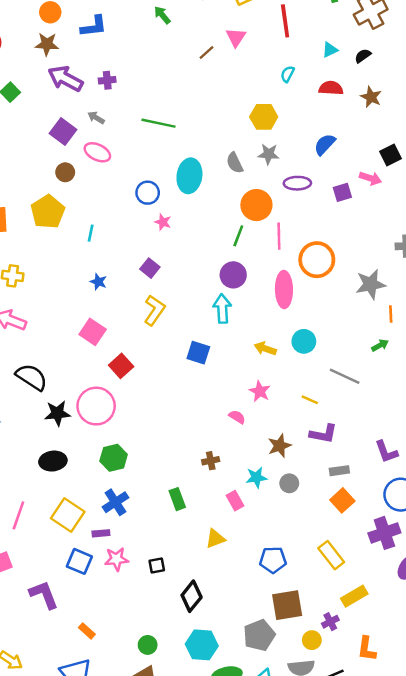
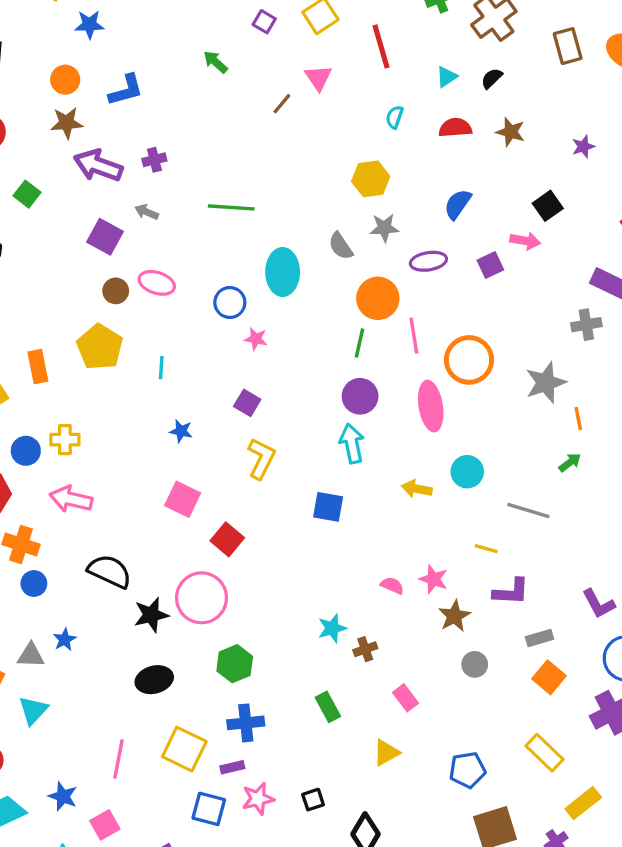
pink ellipse: (97, 152) -> (157, 283), moved
pink star: (260, 391) -> (433, 579), moved
cyan star: (256, 477) -> (332, 628), moved
blue cross: (115, 502) -> (246, 723), turned 35

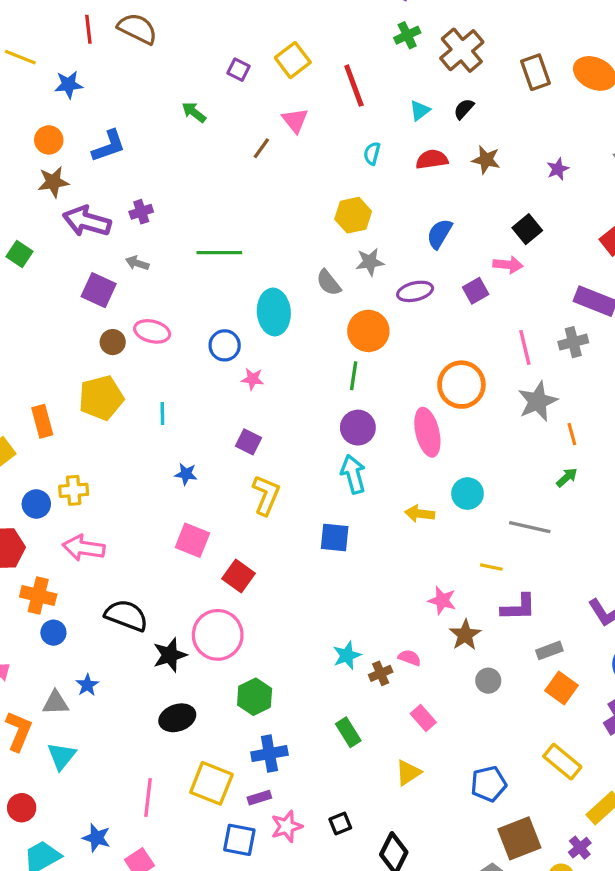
pink line: (414, 336) -> (525, 347), moved
yellow pentagon: (100, 347) -> (101, 398), turned 30
pink semicircle: (392, 586) -> (409, 658), moved

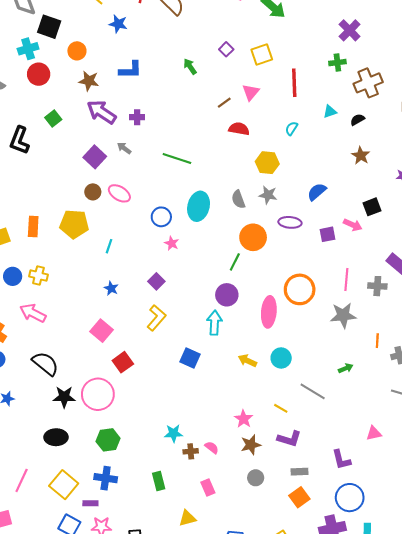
orange circle: (49, 140) -> (77, 51), moved
red semicircle: (432, 159) -> (239, 129), moved
orange line: (572, 434) -> (377, 341), moved

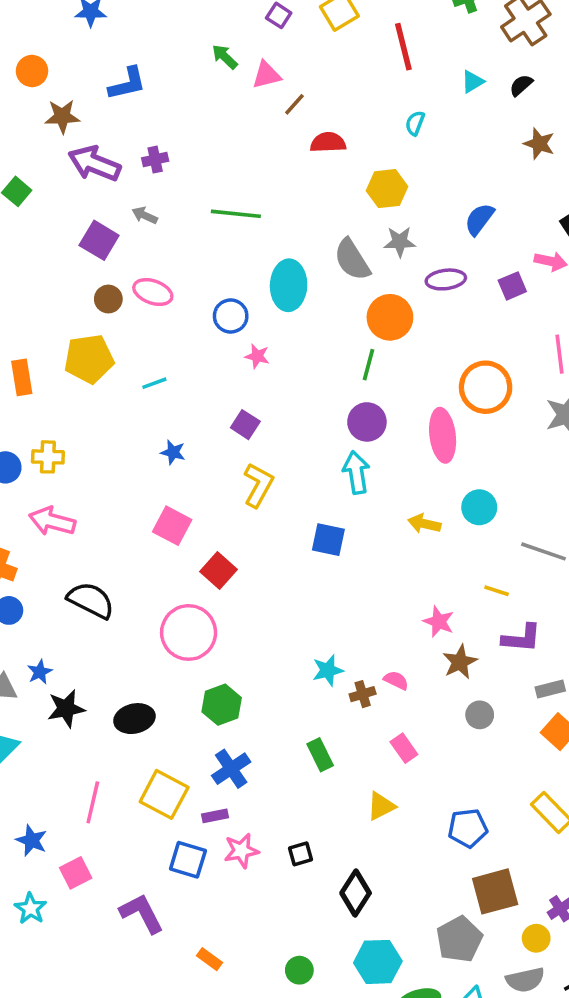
pink triangle: (251, 92) -> (267, 75), moved, turned 48
gray semicircle: (238, 199) -> (352, 260), size x1.4
cyan line: (109, 246) -> (154, 383), turned 64
black star: (64, 397) -> (66, 709), moved
blue cross: (106, 478) -> (231, 769), turned -30

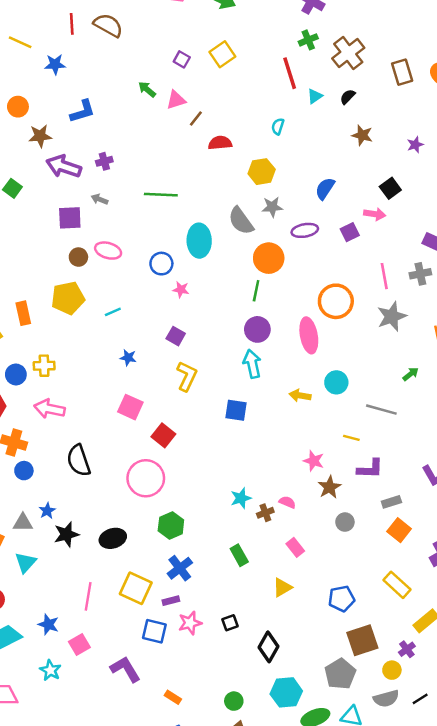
red line: (403, 47) -> (290, 73), moved
purple square: (99, 240) -> (70, 218), turned -30
black semicircle: (91, 600) -> (79, 460), turned -132

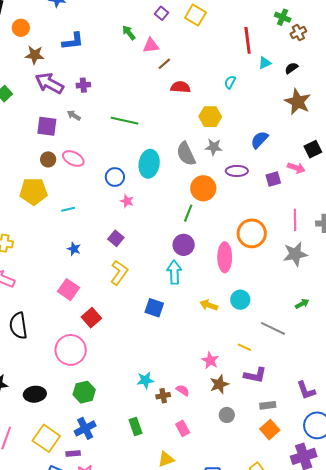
green cross: (308, 40) -> (283, 17), moved, turned 35
brown cross: (348, 53) -> (298, 33), size x0.6
yellow square: (222, 54) -> (195, 15), turned -35
brown star: (362, 135) -> (298, 102), size x1.5

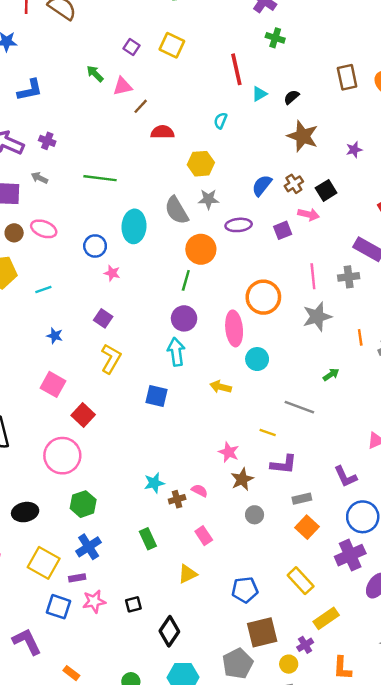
brown cross: (298, 33) -> (294, 184), moved
purple cross: (83, 85) -> (47, 141), turned 32
cyan circle: (240, 300) -> (257, 359), moved

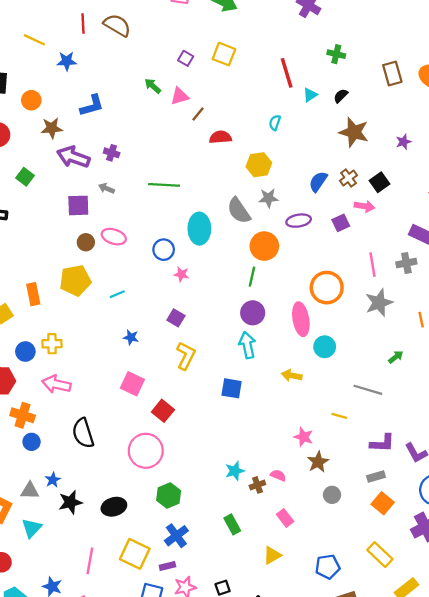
green cross: (275, 38) -> (336, 54), moved
purple L-shape: (284, 464) -> (382, 443), moved

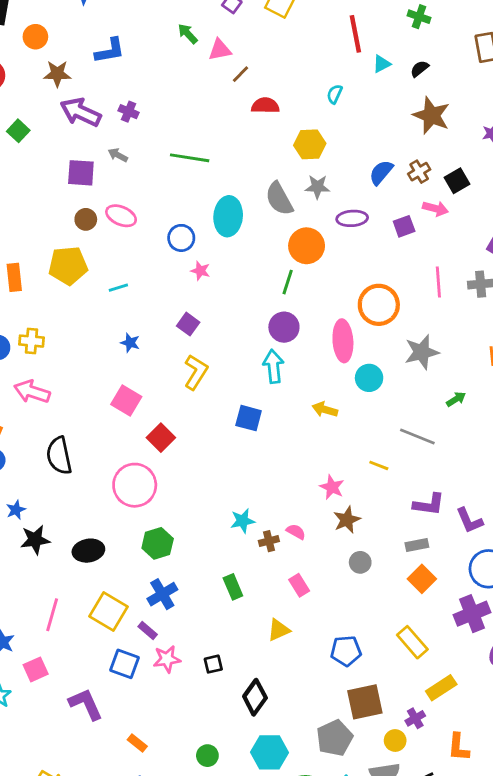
gray star: (379, 303) -> (422, 352), moved
purple rectangle: (167, 566) -> (148, 631), turned 49

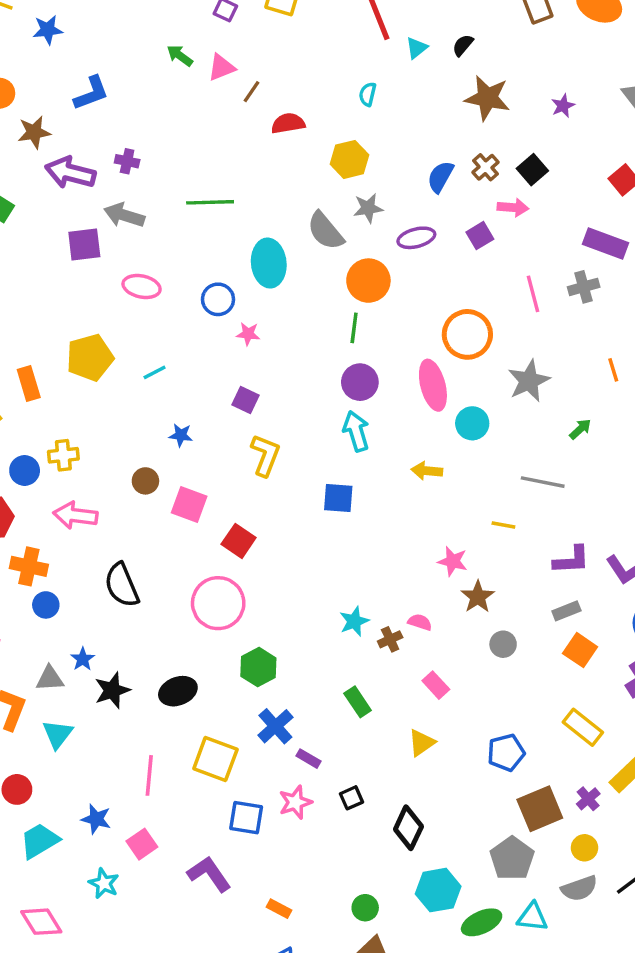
gray arrow: (118, 155) -> (124, 215), size x1.6
brown circle: (86, 219) -> (145, 481), moved
purple rectangle: (148, 631) -> (309, 759), moved
purple cross: (415, 718) -> (588, 799), moved

